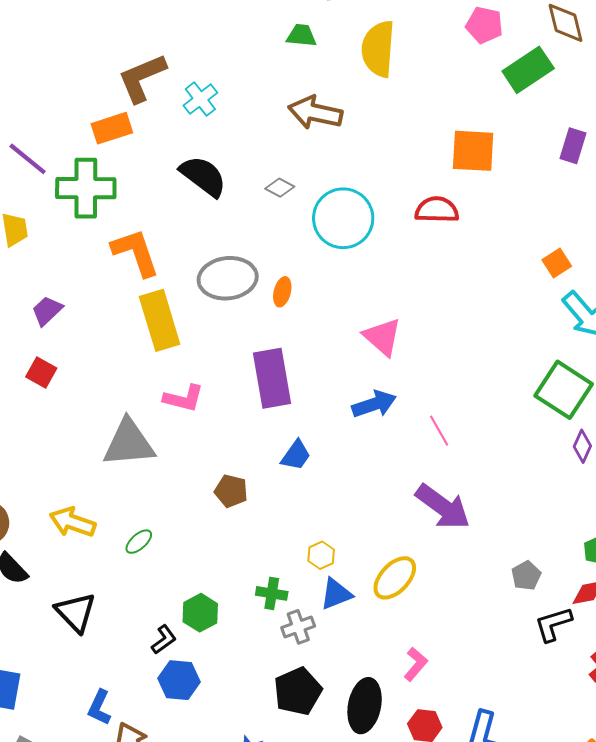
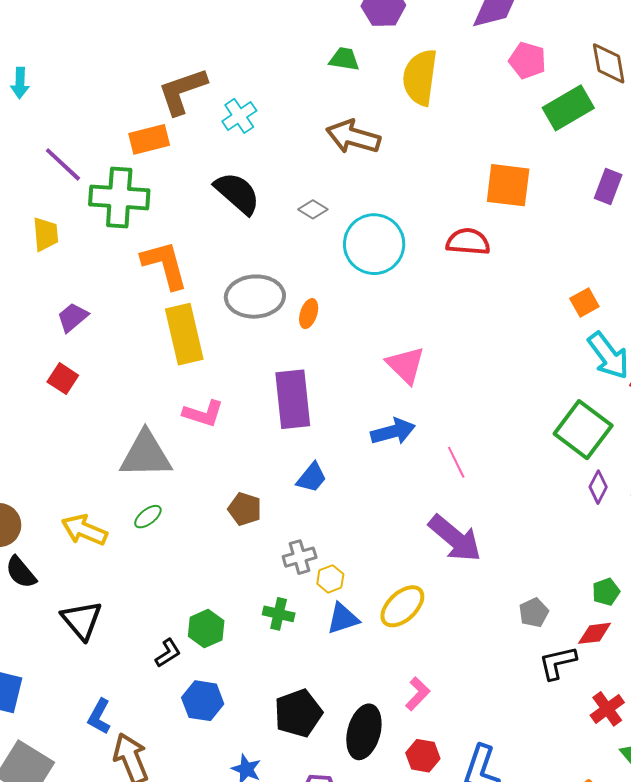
green ellipse: (139, 542) -> (148, 517), moved
gray cross: (298, 627) -> (300, 557), moved
blue hexagon: (179, 680) -> (203, 701), moved

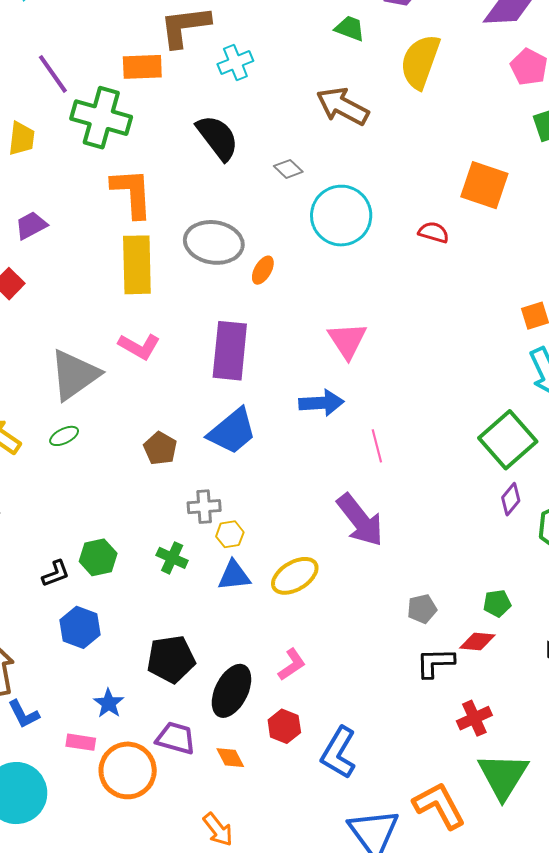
red semicircle: (468, 242) -> (434, 232), size x0.7
gray triangle: (146, 455) -> (74, 375), turned -46
blue trapezoid: (312, 478) -> (232, 431), size x1.6

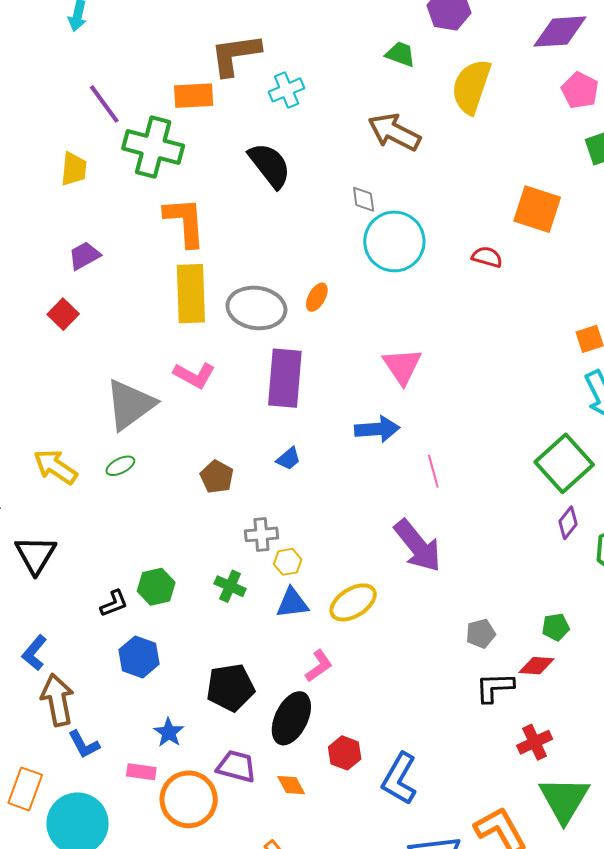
gray diamond: (288, 169) -> (364, 199), moved, turned 40
gray ellipse: (214, 242) -> (256, 308), moved
blue trapezoid: (232, 431) -> (289, 459), size x0.5
pink L-shape: (292, 665) -> (319, 666), moved

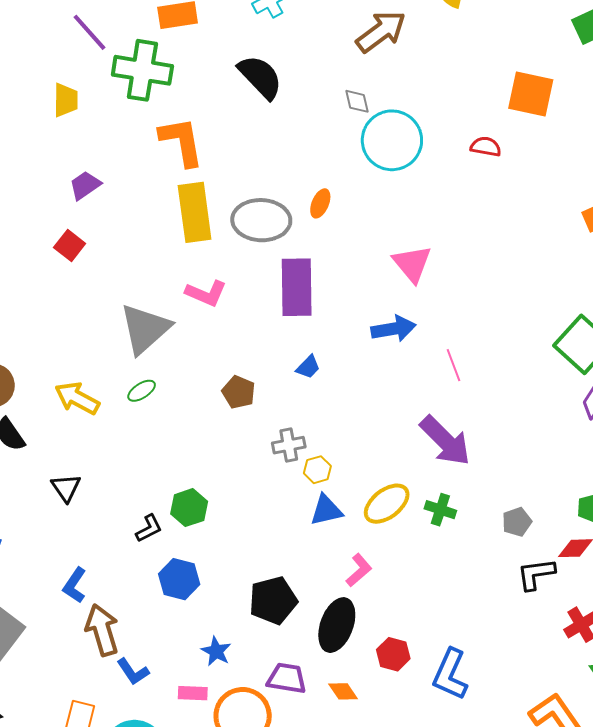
brown arrow: (394, 132) -> (381, 32), turned 122
black triangle: (36, 555) -> (66, 488), size x0.7
green cross: (230, 586) -> (440, 510), moved

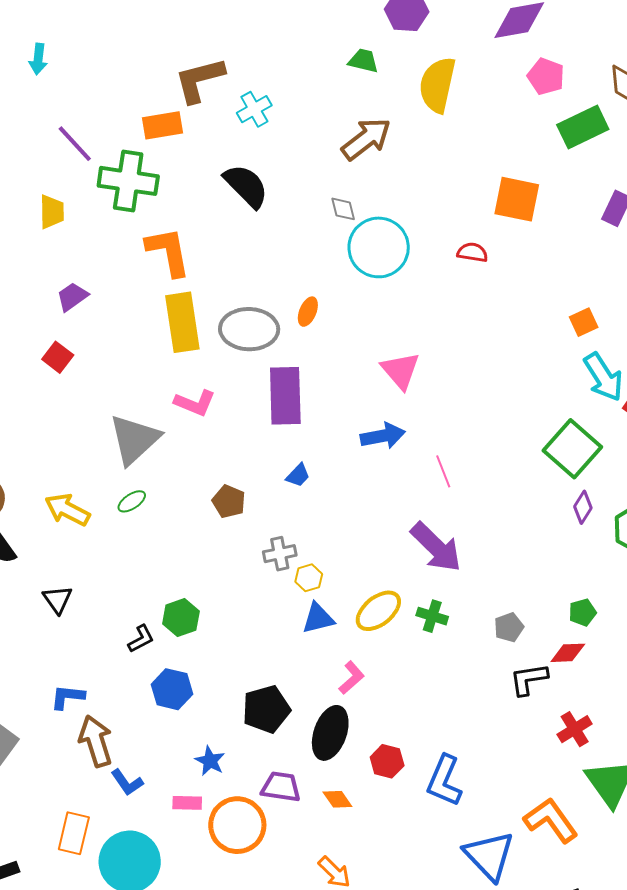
blue L-shape: (75, 585) -> (68, 697), turned 63

